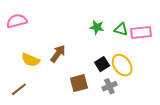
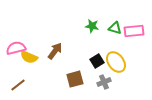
pink semicircle: (17, 21) -> (16, 48), moved

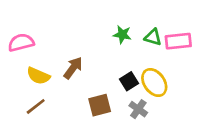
pink semicircle: (16, 48) -> (21, 43), moved
gray cross: (104, 82) -> (138, 109), turned -32
brown line: (18, 85) -> (36, 106), moved

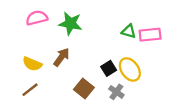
green star: (122, 35) -> (70, 23), moved, size x1.5
pink semicircle: (21, 43) -> (37, 18), moved
brown square: (100, 105) -> (84, 89), turned -36

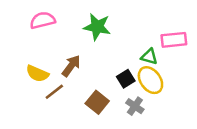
green star: (70, 23) -> (97, 27), moved
green triangle: (129, 31) -> (149, 57), moved
brown line: (30, 90) -> (54, 92), moved

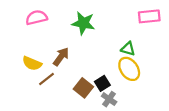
pink rectangle: (174, 40) -> (149, 16), moved
black square: (126, 79) -> (102, 83), moved
gray cross: (135, 106) -> (109, 99), moved

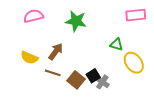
yellow ellipse: (129, 69) -> (134, 63), moved
brown line: (47, 79) -> (53, 73), moved, turned 56
gray cross: (109, 99) -> (102, 82), moved

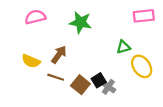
green triangle: (117, 44) -> (123, 47), turned -32

